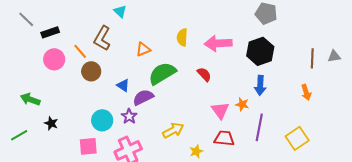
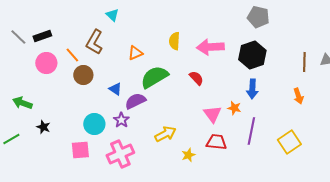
gray line: (26, 19) -> (18, 37), moved

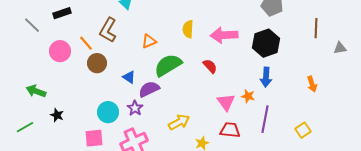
black rectangle: (42, 36) -> (62, 13), moved
brown line: (304, 62) -> (316, 28), moved
yellow square: (289, 142) -> (303, 130), size x0.7

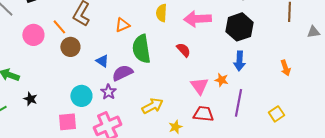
green semicircle: (168, 65) -> (141, 49), turned -68

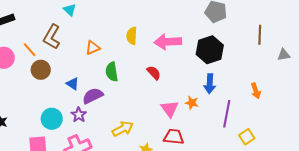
green semicircle: (141, 49) -> (112, 72), size x0.7
purple line: (238, 103) -> (227, 114), moved

